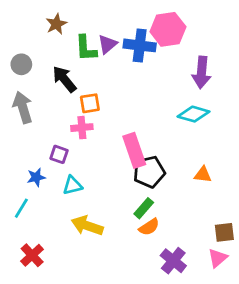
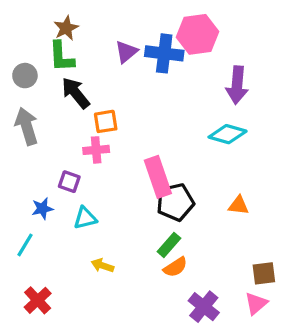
green L-shape: (86, 48) -> (61, 57), moved
yellow arrow: (87, 226) -> (103, 265), size x0.6

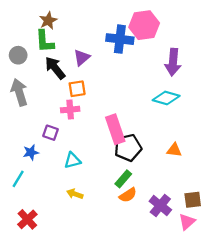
purple triangle: (126, 52) -> (82, 58), moved
cyan triangle: (85, 218) -> (72, 160), moved
purple cross: (204, 307) -> (160, 205), moved

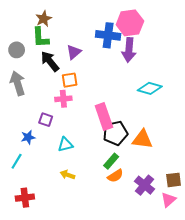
purple arrow: (173, 62) -> (129, 50), moved
orange triangle: (174, 150) -> (142, 139), moved, size x1.5
red cross: (27, 219) -> (25, 198), turned 36

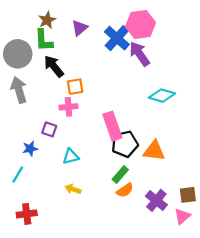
blue cross: (108, 35) -> (117, 38), turned 35
gray circle: (17, 50) -> (18, 54), size x1.6
purple arrow: (129, 50) -> (139, 54), turned 140
purple triangle: (74, 52) -> (80, 28), moved

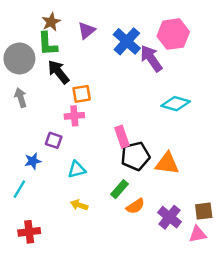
pink hexagon: (141, 25) -> (173, 34), moved
gray arrow: (19, 90) -> (21, 98), size x0.7
pink rectangle: (112, 126) -> (122, 137), size x0.7
green rectangle: (120, 175) -> (119, 189), moved
pink triangle: (182, 216) -> (198, 234), turned 30

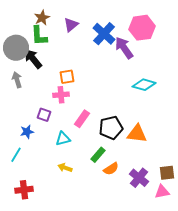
black arrow: (58, 72) -> (33, 59), moved
pink rectangle: (122, 137) -> (82, 119), moved, turned 54

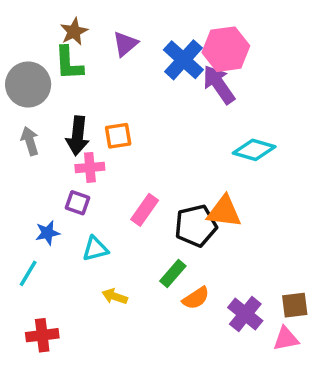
pink hexagon: (142, 28) -> (226, 49), moved
black arrow: (33, 59) -> (78, 136), moved, turned -135
pink cross: (61, 95) -> (90, 167), moved
orange triangle: (137, 134) -> (224, 212), moved
cyan triangle: (63, 139) -> (95, 249), moved

